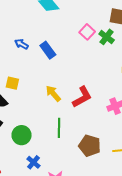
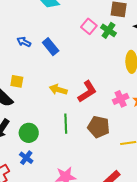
yellow arrow: (53, 94) -> (58, 90), turned -30
brown pentagon: (90, 146) -> (99, 127), moved
blue cross: (33, 162) -> (26, 158), moved

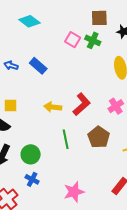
brown pentagon: (99, 127) -> (99, 137), turned 30

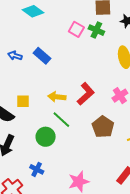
yellow square: (11, 106) -> (23, 101), moved
green line: (66, 139) -> (61, 120), moved, turned -36
green circle: (31, 154) -> (46, 137), moved

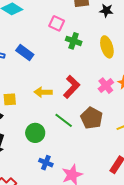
green cross: (96, 30) -> (74, 41), moved
green line: (61, 120) -> (64, 120), moved
blue cross: (37, 169) -> (46, 163), moved

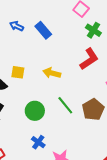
red L-shape: (72, 87) -> (89, 59), moved

